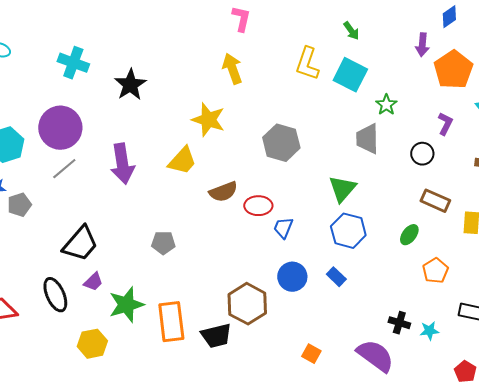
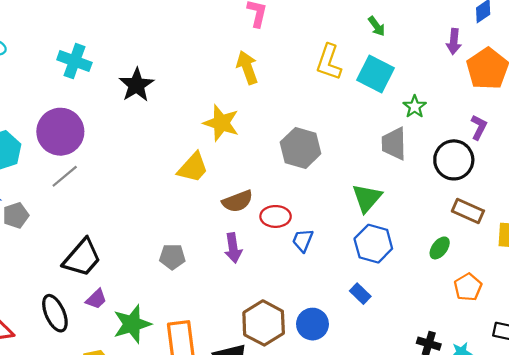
black circle: (422, 154) -> (454, 160), size x1.6
purple arrow: (122, 164) -> (233, 248), moved, size x0.7
blue circle: (292, 277) -> (312, 324), moved

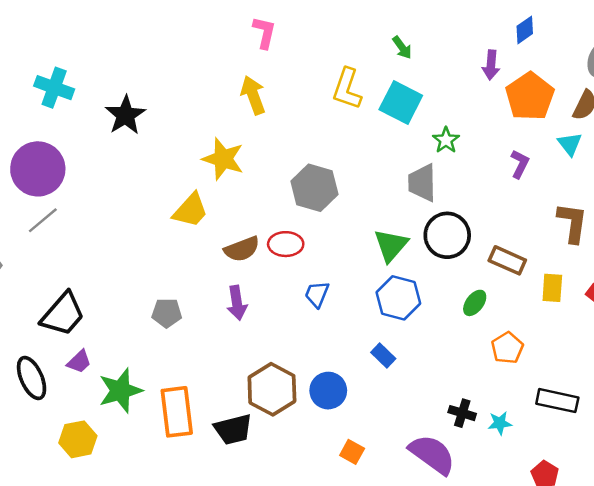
black circle: (454, 160) -> (447, 235), moved
red ellipse: (276, 216) -> (286, 244), moved

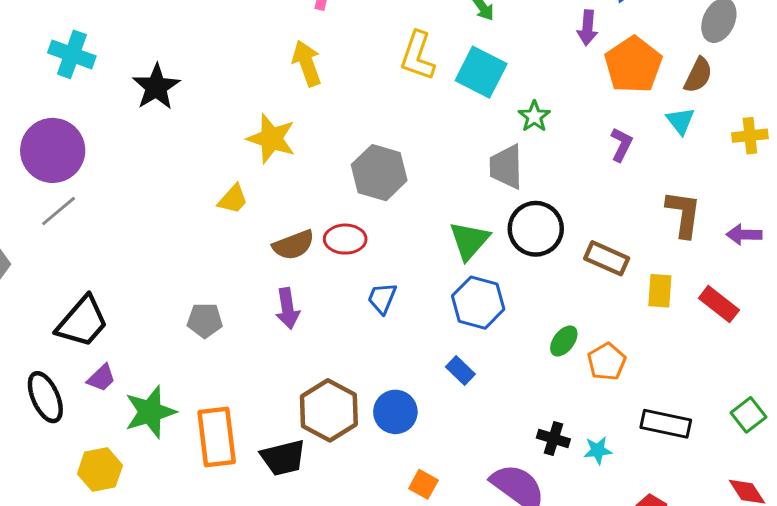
yellow trapezoid: (191, 210) -> (233, 199), size x0.7
green ellipse: (475, 303) -> (564, 341), moved

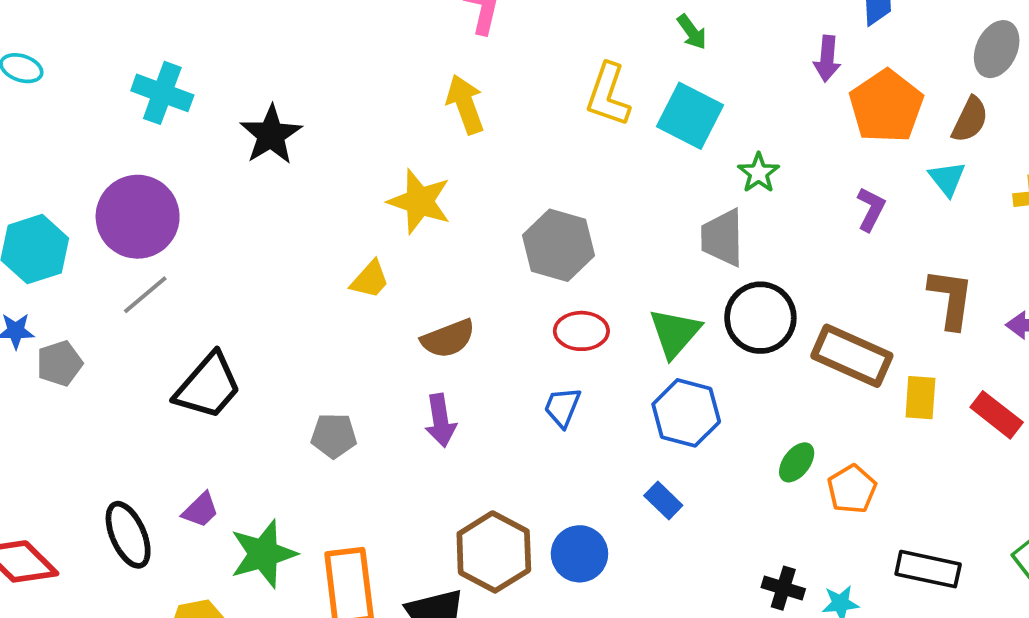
red ellipse: (345, 239) -> (581, 331), moved
brown rectangle: (607, 258) -> (852, 356), size x1.4
black trapezoid: (82, 322) -> (208, 386), moved

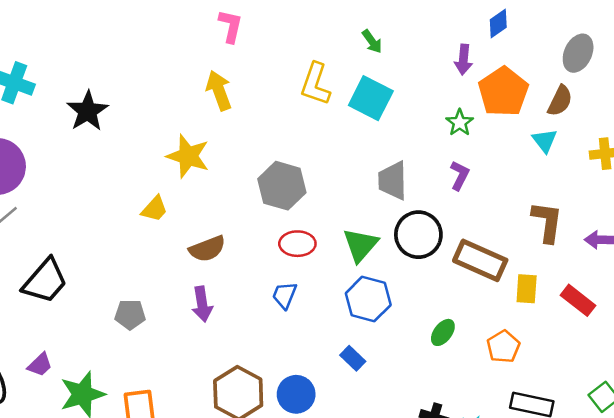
green star: (759, 173) -> (460, 123), moved
purple L-shape: (871, 209) -> (460, 175), moved
orange pentagon: (852, 489) -> (503, 347), moved

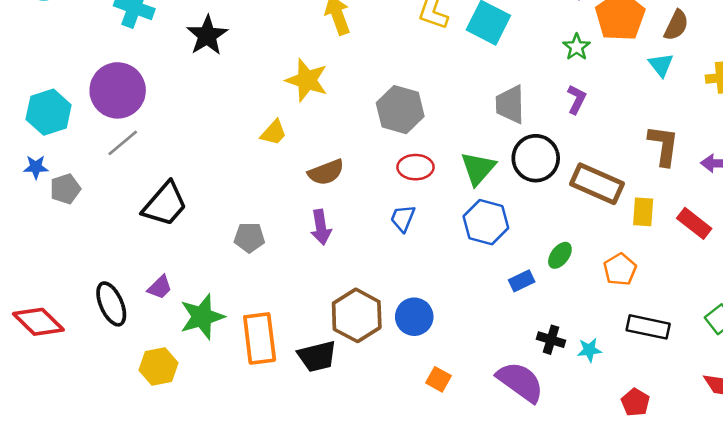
blue rectangle: (353, 358) -> (522, 281), moved, turned -70

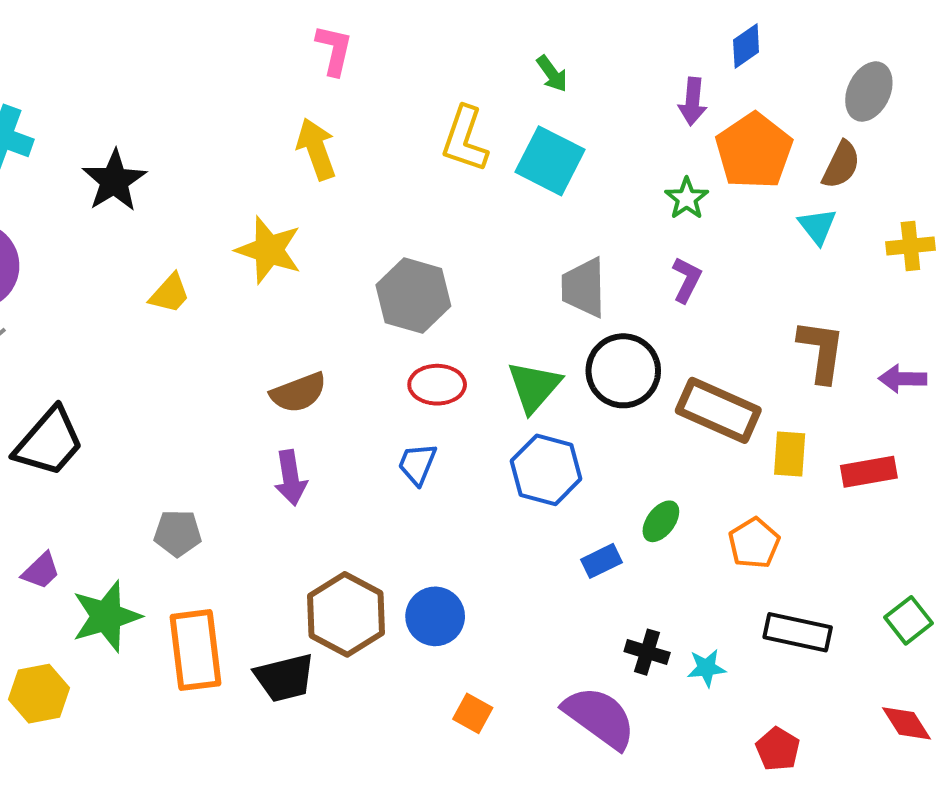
yellow trapezoid: (274, 133) -> (170, 294), moved
red rectangle: (694, 223) -> (869, 472), turned -48
gray pentagon: (249, 237) -> (178, 533), moved

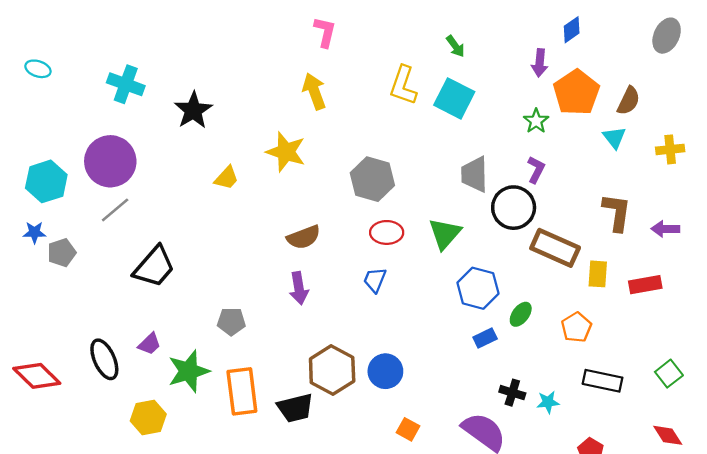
gray ellipse: (869, 92) -> (667, 36), moved
black circle: (623, 371) -> (514, 208), moved
blue hexagon: (546, 470) -> (478, 288), moved

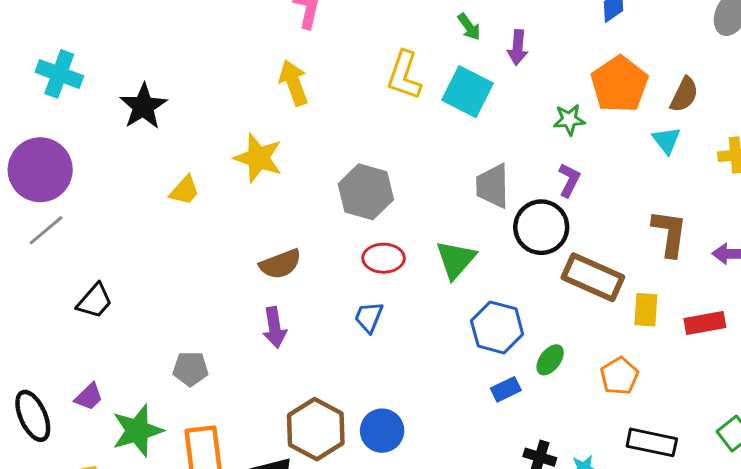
purple arrow: (540, 63) -> (518, 47), moved
green star: (536, 121) -> (569, 120), turned 30
black trapezoid: (154, 267) -> (95, 301), size x0.7

